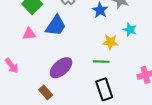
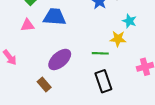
blue trapezoid: (56, 26) -> (54, 17), turned -120
yellow star: (110, 42) -> (118, 39), moved

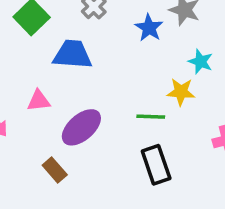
pink triangle: (27, 25) -> (39, 101), moved

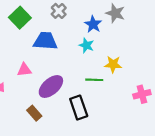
cyan star: (201, 62) -> (86, 45), moved
black rectangle: (156, 165) -> (79, 108), moved

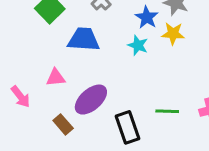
yellow star: (113, 64) -> (173, 34), moved
green line: (94, 80) -> (167, 111), moved
brown rectangle: (34, 113) -> (63, 124), moved

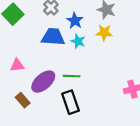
blue star: (147, 17) -> (75, 21), moved
blue trapezoid: (84, 39) -> (53, 37), moved
green line: (167, 111) -> (72, 76), moved

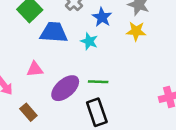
blue trapezoid: (53, 37) -> (54, 32), moved
cyan star: (78, 41) -> (89, 41), moved
brown rectangle: (23, 100) -> (28, 112), moved

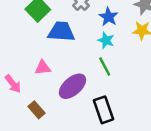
cyan star: (89, 41) -> (106, 40), moved
green line: (98, 82) -> (105, 66), moved, turned 60

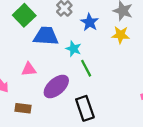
cyan star: (106, 40) -> (73, 49), moved
brown rectangle: (37, 110) -> (23, 108), turned -42

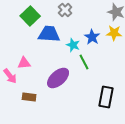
blue star: (90, 22) -> (92, 37), moved
pink triangle: (29, 69) -> (24, 63), moved
black rectangle: (85, 108) -> (106, 97), moved, turned 30

